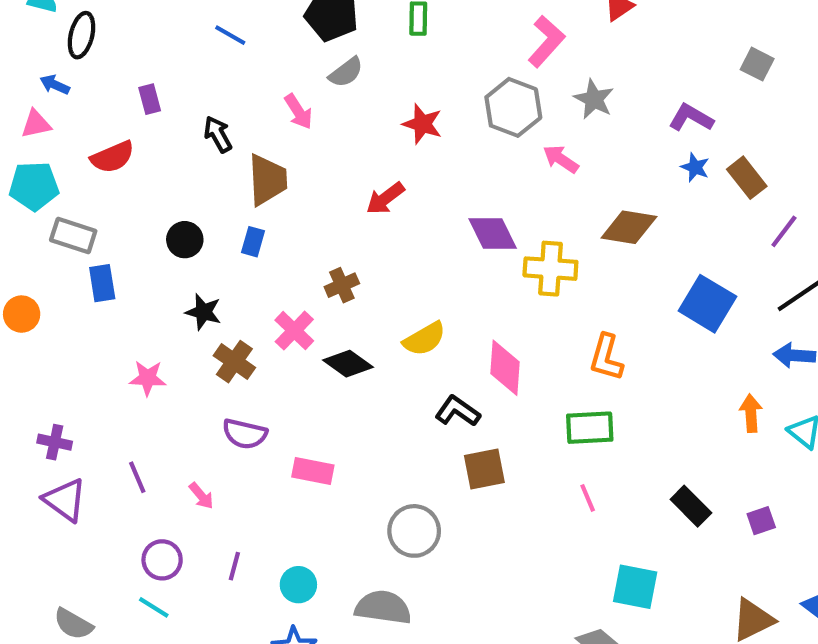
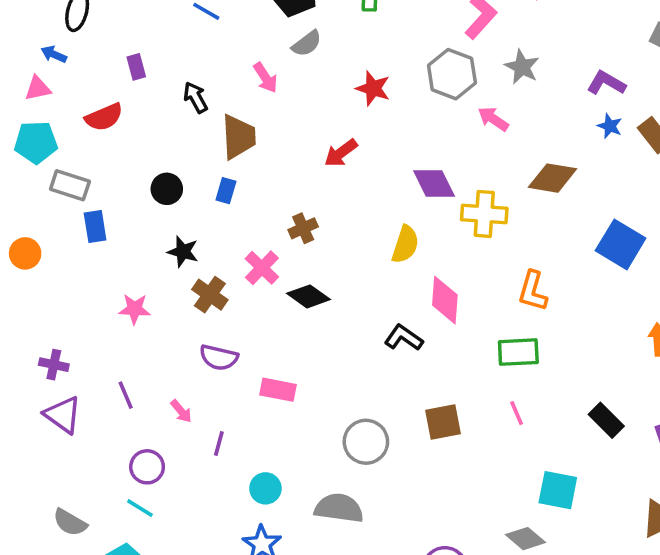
yellow semicircle: (424, 339) -> (405, 244), moved, turned -42
brown square: (484, 469) -> (443, 422), moved
purple line: (234, 566) -> (219, 444), moved

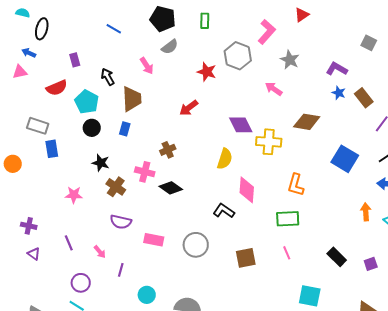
gray hexagon: (452, 74) -> (238, 56), moved
cyan pentagon: (36, 142) -> (87, 102), moved, turned 30
pink cross: (262, 268) -> (145, 172), turned -30
purple triangle: (63, 415) -> (34, 254), size x0.6
gray circle: (366, 442) -> (196, 245), moved

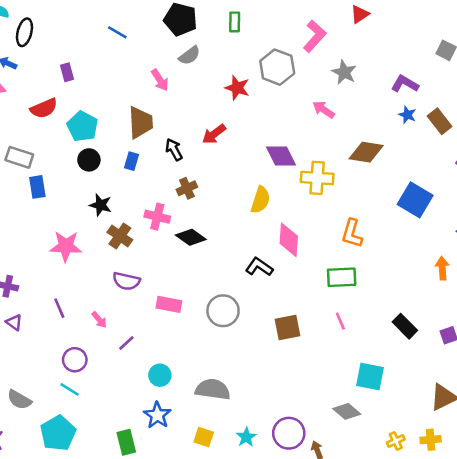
black arrow: (108, 77) -> (174, 150), moved
pink star: (74, 195) -> (66, 246), size x1.4
purple line: (121, 270) -> (126, 343), turned 32

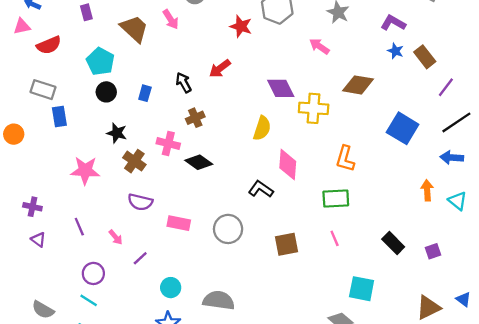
red semicircle: (44, 108) -> (49, 45), moved
brown trapezoid: (141, 123) -> (134, 29), moved, turned -44

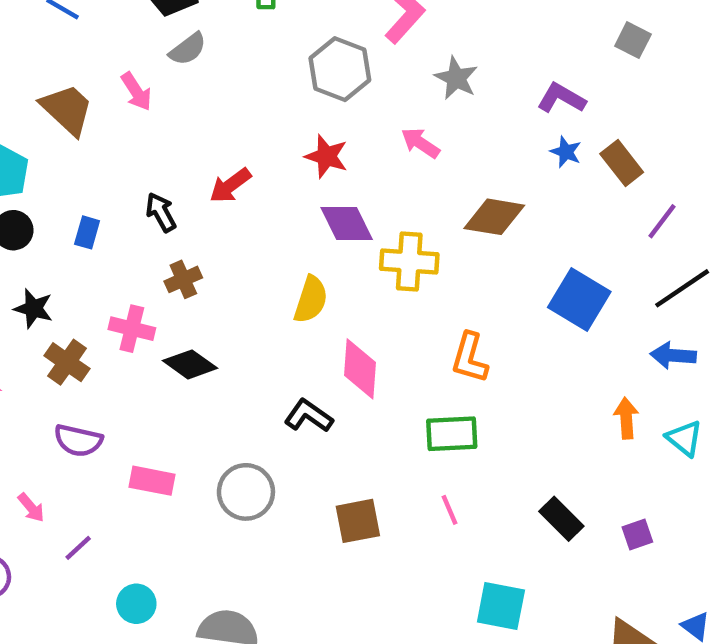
red star: (241, 26) -> (326, 156), moved

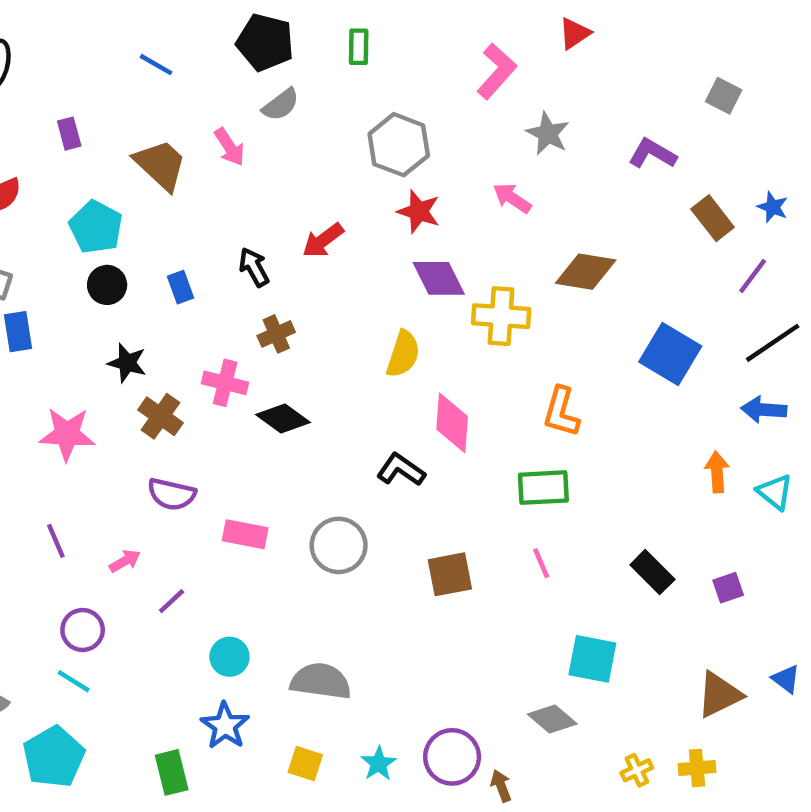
gray hexagon: (340, 69) -> (399, 145), moved
blue star: (566, 152) -> (773, 207), moved
blue rectangle: (87, 232) -> (181, 287), turned -36
pink arrow: (31, 508) -> (125, 561), turned -80

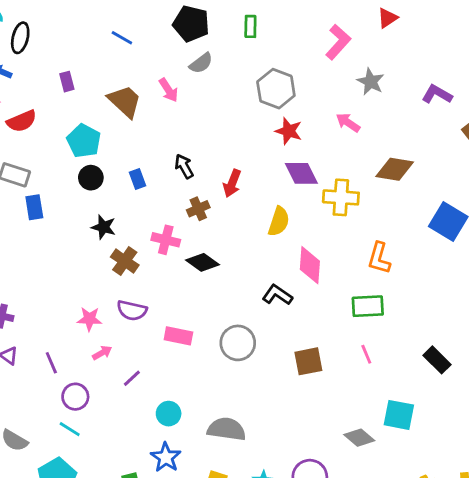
red arrow: (323, 240) -> (232, 183), moved, turned -32
pink star: (67, 434) -> (89, 319), moved, size x0.7
purple line: (56, 541) -> (51, 363), moved
gray diamond: (552, 719) -> (359, 438), moved

